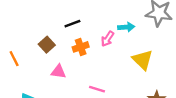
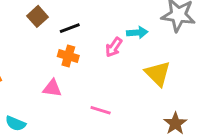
brown square: (47, 45) -> (38, 16), moved
orange cross: (81, 47) -> (68, 56), moved, turned 35

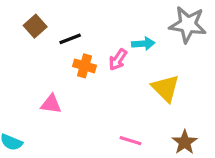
orange cross: (68, 56) -> (84, 66), moved
pink line: (101, 110) -> (131, 141), moved

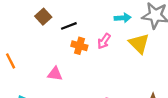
cyan arrow: (143, 44) -> (123, 18), moved
yellow triangle: (166, 88) -> (139, 43), moved

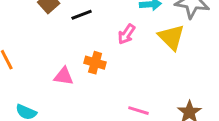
orange cross: (79, 46) -> (95, 63), moved

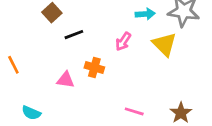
black line: (82, 15) -> (74, 35), moved

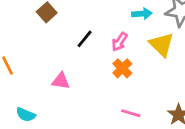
black line: (74, 35) -> (85, 39), moved, turned -30
orange cross: (94, 68) -> (122, 68), moved, turned 30

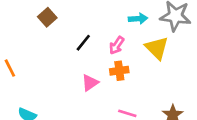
orange cross: (122, 68) -> (119, 71), turned 36
pink triangle: (61, 81) -> (90, 83), moved, turned -42

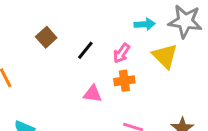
brown square: (47, 17) -> (46, 37), moved
pink triangle: (90, 83) -> (93, 94), turned 42

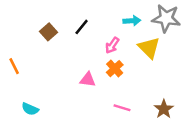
black line: (85, 50) -> (82, 27), moved
orange cross: (124, 81) -> (115, 69), turned -35

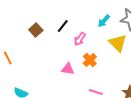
cyan arrow: (132, 21) -> (104, 21), turned 136
pink arrow: (112, 45) -> (80, 39), moved

